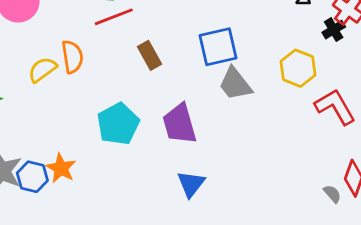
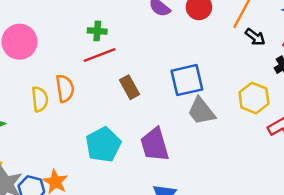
yellow semicircle: (42, 70) -> (40, 99), turned 120

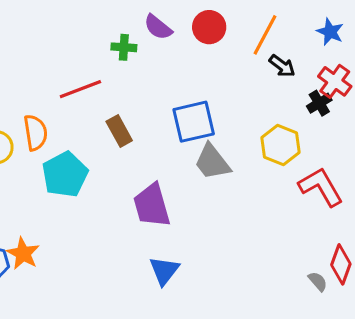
green cross: (97, 31) -> (124, 47), moved
cyan pentagon: (103, 145) -> (65, 174), moved

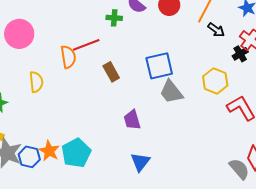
orange semicircle: (35, 133) -> (68, 57), moved
cyan pentagon: (65, 174) -> (76, 153), moved
purple trapezoid: (152, 205) -> (132, 120), size x0.7
gray semicircle: (318, 281) -> (239, 169), size x1.6

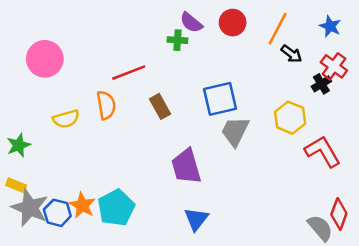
green cross: (114, 18) -> (177, 40), moved
orange semicircle: (68, 57) -> (106, 105), moved
yellow semicircle: (36, 82) -> (66, 119), turned 80
gray trapezoid: (171, 92) -> (235, 131), turned 64
purple trapezoid: (132, 120) -> (186, 166), size x1.4

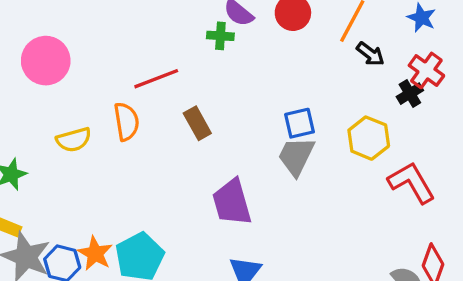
blue square: (220, 99) -> (300, 123), moved, size x0.7

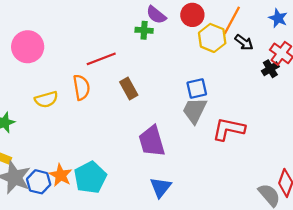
yellow hexagon: (369, 138) -> (212, 38), moved
red L-shape: (412, 183) -> (229, 129), moved, turned -48

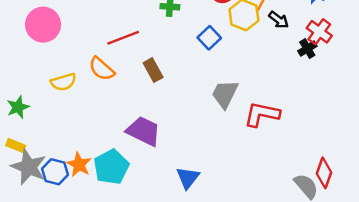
orange semicircle: (81, 87) -> (102, 69), turned 140
blue square: (197, 88) -> (209, 38), moved, turned -30
purple trapezoid: (152, 141) -> (144, 131), moved, turned 132

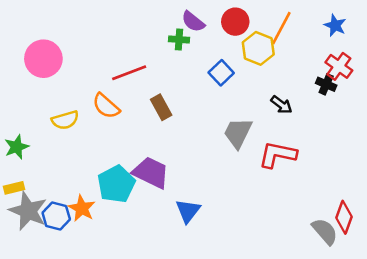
black arrow: (279, 20) -> (281, 105), moved
black cross: (307, 49) -> (326, 84), turned -36
yellow rectangle: (16, 145) -> (14, 188), turned -36
cyan pentagon: (111, 167) -> (116, 184), moved
blue triangle: (188, 178) -> (188, 211), moved

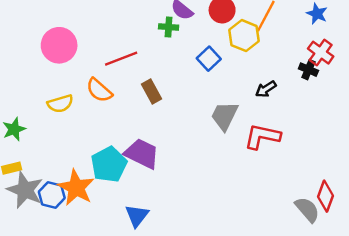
pink circle: (43, 59) -> (59, 45), moved
black arrow: (281, 105) -> (266, 89), turned 110
orange star: (82, 208) -> (76, 188), size x1.4
blue triangle: (188, 211) -> (137, 216), moved

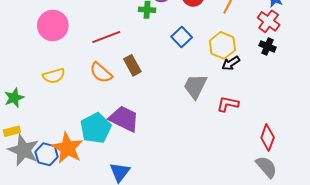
yellow hexagon: (244, 36) -> (222, 45), moved
red cross: (321, 53) -> (269, 21), moved
orange semicircle: (99, 90) -> (101, 73), moved
red L-shape: (262, 137) -> (228, 104), size x0.7
red diamond: (326, 196) -> (268, 138), moved

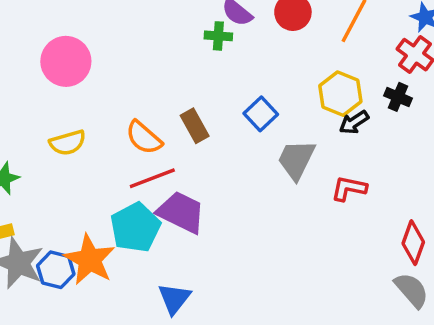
red line: (106, 37) -> (152, 178), moved
blue square: (182, 37) -> (261, 114), moved
black cross: (268, 46) -> (398, 97), moved

